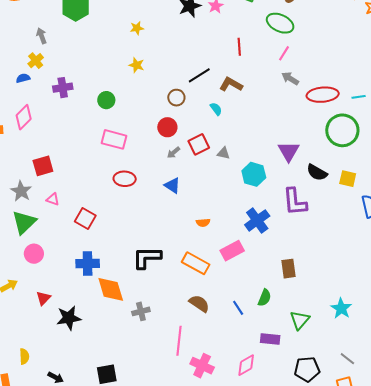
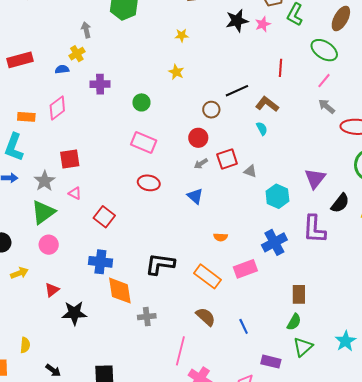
cyan semicircle: (216, 109) -> (262, 129), moved
black semicircle: (317, 172) -> (340, 203), turned -90
green semicircle: (265, 298) -> (294, 322), moved

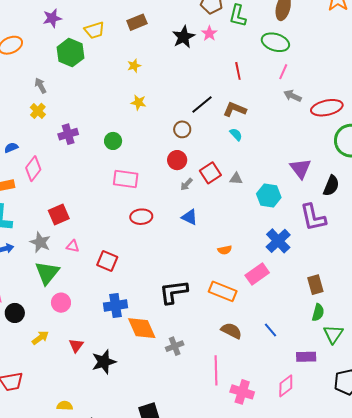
blue semicircle: (62, 69) -> (11, 148), moved
yellow semicircle: (25, 345) -> (65, 406), turned -77

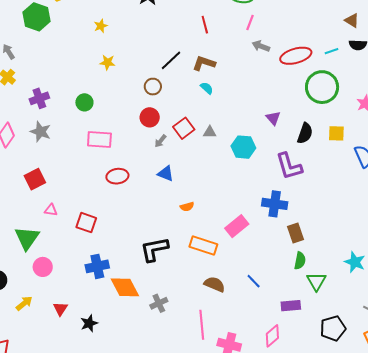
purple triangle: (300, 168) -> (273, 118), size x0.7
blue cross: (278, 241) -> (275, 204), moved, turned -35
gray star: (40, 242) -> (41, 132), moved
orange semicircle: (225, 250) -> (187, 207), moved
black star: (104, 362) -> (89, 323), size x0.7

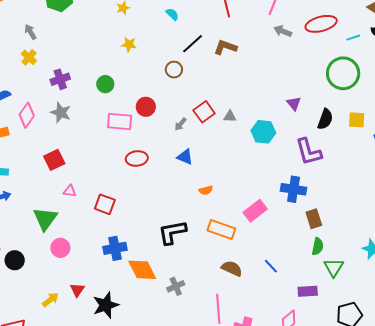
red ellipse: (296, 56) -> (321, 24), moved
cyan semicircle: (207, 88) -> (172, 14), moved
red circle: (150, 117) -> (146, 107), moved
yellow arrow: (24, 303) -> (50, 300), moved
black star: (89, 323) -> (106, 305), size x1.5

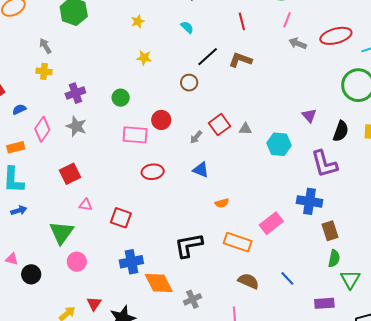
yellow cross: (29, 57) -> (44, 71), turned -35

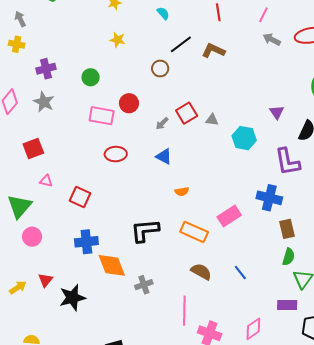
purple rectangle: (324, 303) -> (287, 305), moved

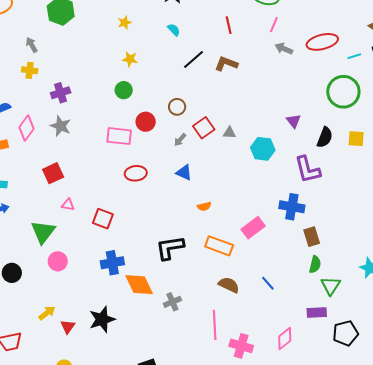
brown circle: (160, 68) -> (177, 107), moved
green circle: (91, 77) -> (124, 90), moved
red triangle: (45, 280) -> (68, 327), moved

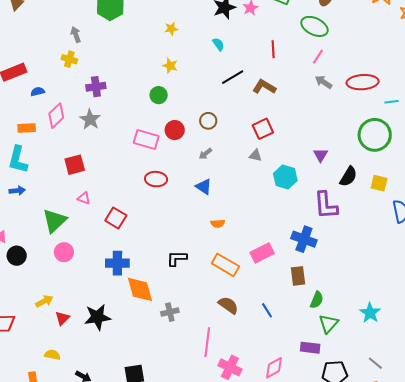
red square: (204, 128) -> (263, 129), moved
brown rectangle: (312, 237) -> (298, 276), moved
black L-shape: (170, 248) -> (177, 258), size x0.7

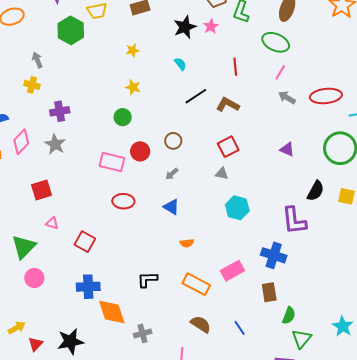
purple triangle: (321, 155) -> (287, 149), moved, turned -35
cyan hexagon: (285, 177) -> (237, 208), moved

